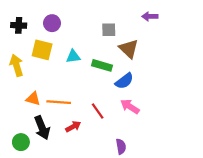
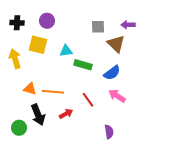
purple arrow: (150, 16) -> (128, 25), moved
green rectangle: (102, 65) -> (83, 65), moved

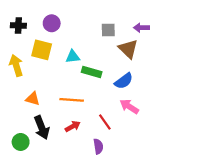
orange line: (53, 92) -> (72, 100), moved
red line: (88, 100) -> (105, 122), moved
purple semicircle: (109, 132) -> (98, 146), moved

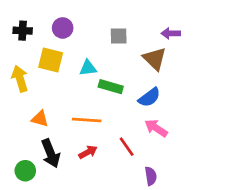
gray square: (108, 30) -> (119, 36), moved
purple semicircle: (98, 146) -> (151, 176), moved

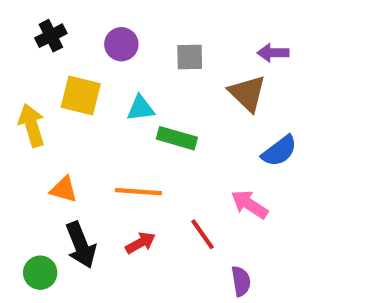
purple circle: (63, 28) -> (121, 44), moved
black cross: (23, 31) -> (51, 36), moved, turned -30
blue semicircle: (149, 97) -> (279, 151), moved

